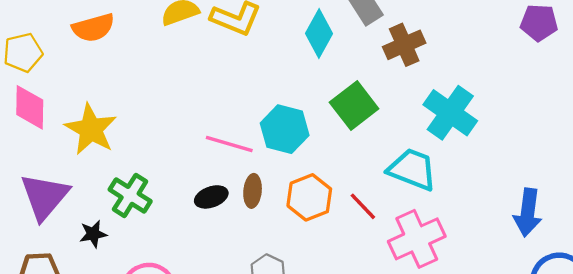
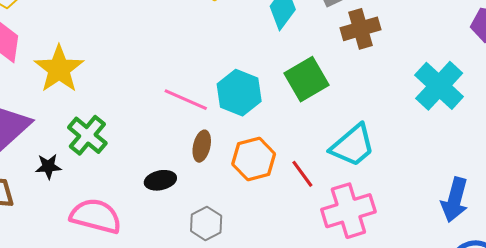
cyan cross: (450, 113) -> (439, 86), moved
cyan trapezoid: (412, 169) -> (353, 146), turned 111
black ellipse: (211, 197) -> (160, 180), moved

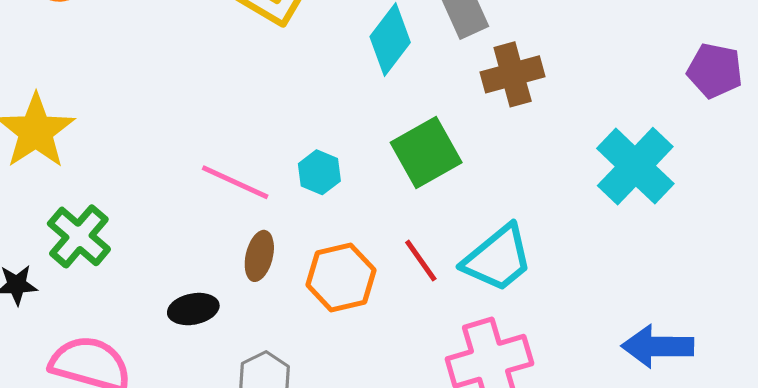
cyan hexagon: (239, 93) -> (319, 172), size x0.6
red line: (302, 174) -> (421, 261), moved
blue arrow: (455, 200) -> (658, 346), turned 75

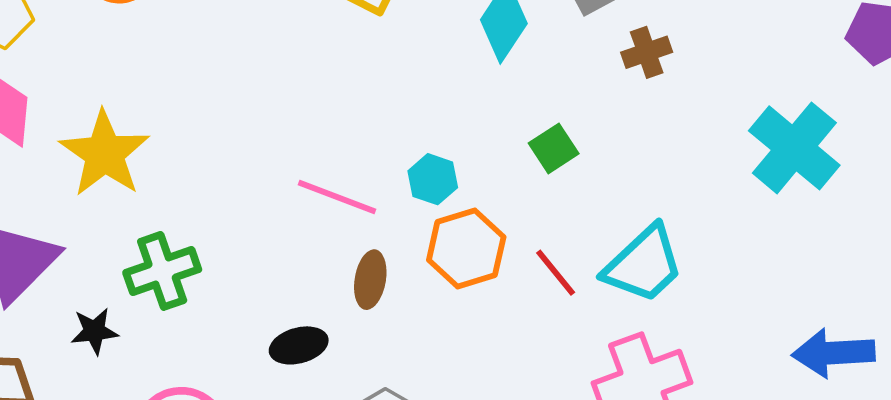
brown cross: (513, 74) -> (647, 52), size x0.7
green square: (426, 153) -> (554, 148), size x0.6
green cross: (79, 236) -> (162, 271), turned 34
orange hexagon: (341, 278) -> (466, 248), moved

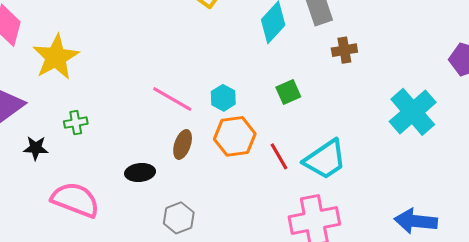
green cross: (162, 271) -> (76, 123), size x0.6

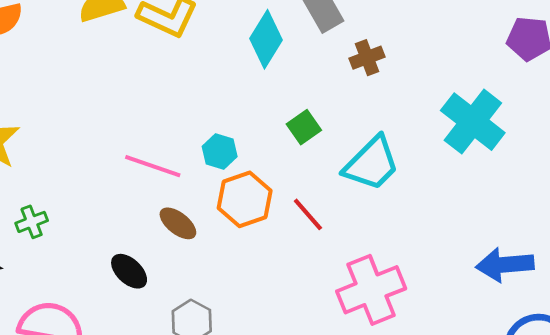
brown ellipse: (183, 144) -> (178, 223), turned -60
cyan trapezoid: (325, 159) -> (372, 164), moved
black ellipse: (140, 172) -> (129, 271), turned 60

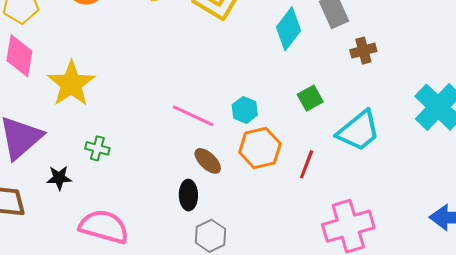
red line: (308, 214) -> (307, 164), turned 56
green cross: (32, 222) -> (97, 148), turned 30
black ellipse: (129, 271) -> (188, 195), moved, turned 40

